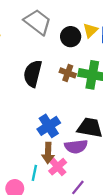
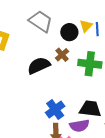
brown cross: (68, 73) -> (62, 55), moved, turned 32
black semicircle: (33, 74) -> (39, 66), turned 55

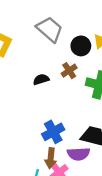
black semicircle: (39, 66) -> (41, 79), size x0.6

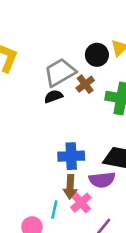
gray trapezoid: (50, 29) -> (60, 72), moved, turned -68
blue cross: (53, 132) -> (71, 156), turned 30

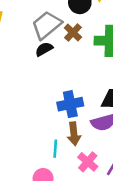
pink cross: (81, 203) -> (88, 162), moved
cyan line: (54, 209) -> (55, 149), moved

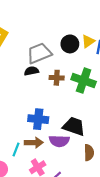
brown cross: (73, 33) -> (57, 78), moved, turned 32
brown arrow: (74, 134) -> (34, 143), turned -102

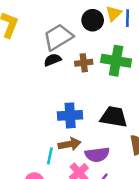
purple semicircle: (59, 141) -> (97, 155), moved

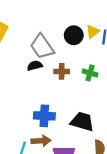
gray trapezoid: (58, 37) -> (42, 47), turned -100
green cross: (116, 61) -> (90, 73), size x0.6

